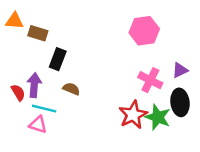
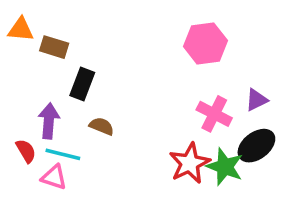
red semicircle: (18, 93) -> (26, 151), moved
black ellipse: (180, 102) -> (256, 146), turned 60

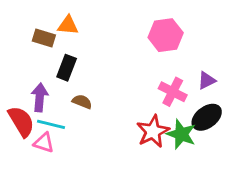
orange triangle: (21, 29) -> (68, 25), moved
red semicircle: (26, 151) -> (21, 121), size x1.6

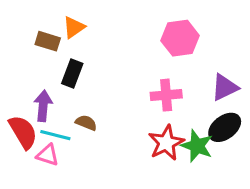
orange triangle: (68, 25) -> (74, 27), turned -40
purple triangle: (207, 80) -> (225, 87), size x1.4
pink cross: (173, 92) -> (166, 95), moved, turned -32
brown semicircle: (82, 102) -> (86, 123), moved

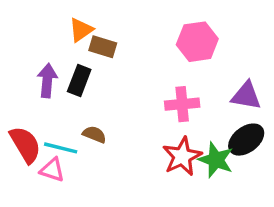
brown rectangle: (48, 41) -> (103, 47), moved
purple triangle: (225, 87) -> (246, 96), turned 36
purple arrow: (43, 106) -> (47, 80), moved

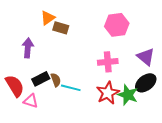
black rectangle: (79, 80) -> (41, 79), moved, turned 42
purple triangle: (246, 96) -> (146, 57), turned 30
brown semicircle: (94, 134) -> (56, 80), turned 48
cyan line: (61, 148) -> (71, 88), moved

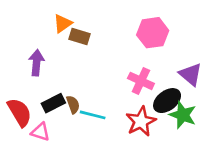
pink cross: (108, 62) -> (141, 81), turned 30
black ellipse: (146, 83) -> (167, 101), moved
green star: (128, 95) -> (183, 115), moved

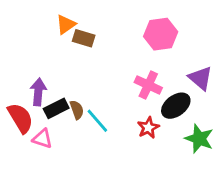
purple arrow: (36, 63) -> (38, 92), moved
cyan line: (93, 115) -> (97, 121), turned 35
green star: (183, 115) -> (199, 139), moved
red star: (141, 121) -> (148, 128), size x0.7

